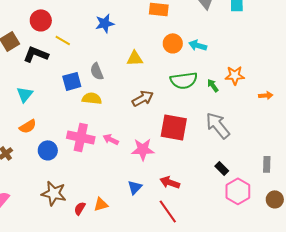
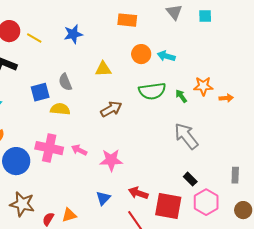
yellow line: (63, 40) -> (34, 38), moved
orange arrow: (266, 95) -> (226, 98), moved
red square: (174, 127) -> (168, 206), moved
blue circle: (48, 150) -> (16, 161), size x1.4

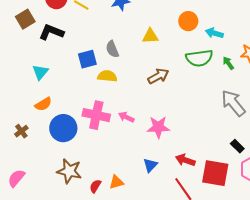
cyan arrow: (166, 56) -> (214, 33), moved

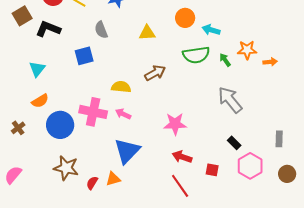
gray semicircle: (112, 49) -> (101, 30), moved
yellow semicircle: (107, 76) -> (121, 87), moved
pink star: (158, 127) -> (175, 124), moved
blue triangle: (150, 165) -> (127, 151), moved, size x1.8
red square: (215, 173) -> (212, 170), size x0.5

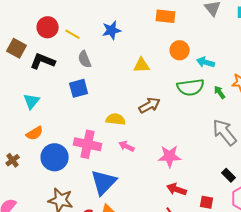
brown square: (22, 16) -> (17, 48), turned -30
gray semicircle: (101, 30) -> (85, 59), moved
pink arrow: (123, 114) -> (127, 146), moved
blue triangle: (127, 151) -> (104, 182), moved

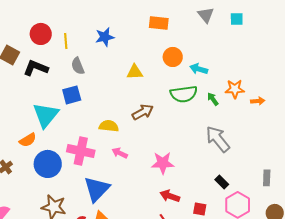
yellow line: (73, 34) -> (66, 41), turned 56
cyan triangle: (32, 101) -> (46, 115), moved, size x1.6

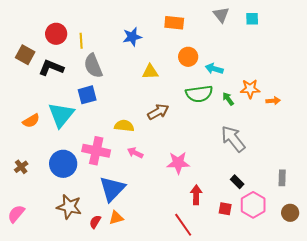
blue star: (105, 37) -> (132, 37), moved
gray semicircle: (78, 66) -> (93, 66), size x1.4
orange semicircle: (28, 140) -> (31, 121), moved
red arrow: (170, 196) -> (196, 195), moved, turned 72
red square: (200, 209) -> (225, 209), moved

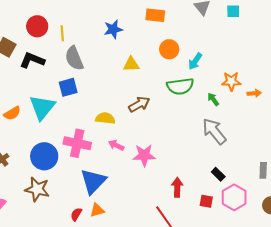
cyan arrow: (214, 69) -> (195, 61), turned -72
green arrow: (228, 99) -> (213, 99), moved
pink star: (178, 163) -> (144, 155), moved
brown star: (69, 207) -> (37, 189), moved

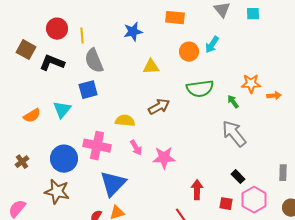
cyan arrow: (195, 61) -> (212, 45), moved
cyan triangle: (42, 107) -> (62, 110), size x0.7
pink arrow: (116, 145) -> (136, 148), turned -147

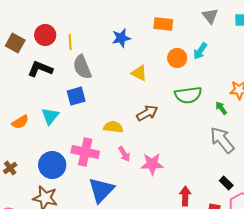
brown square: (26, 50) -> (15, 43), moved
yellow triangle: (151, 67) -> (139, 73), turned 30

